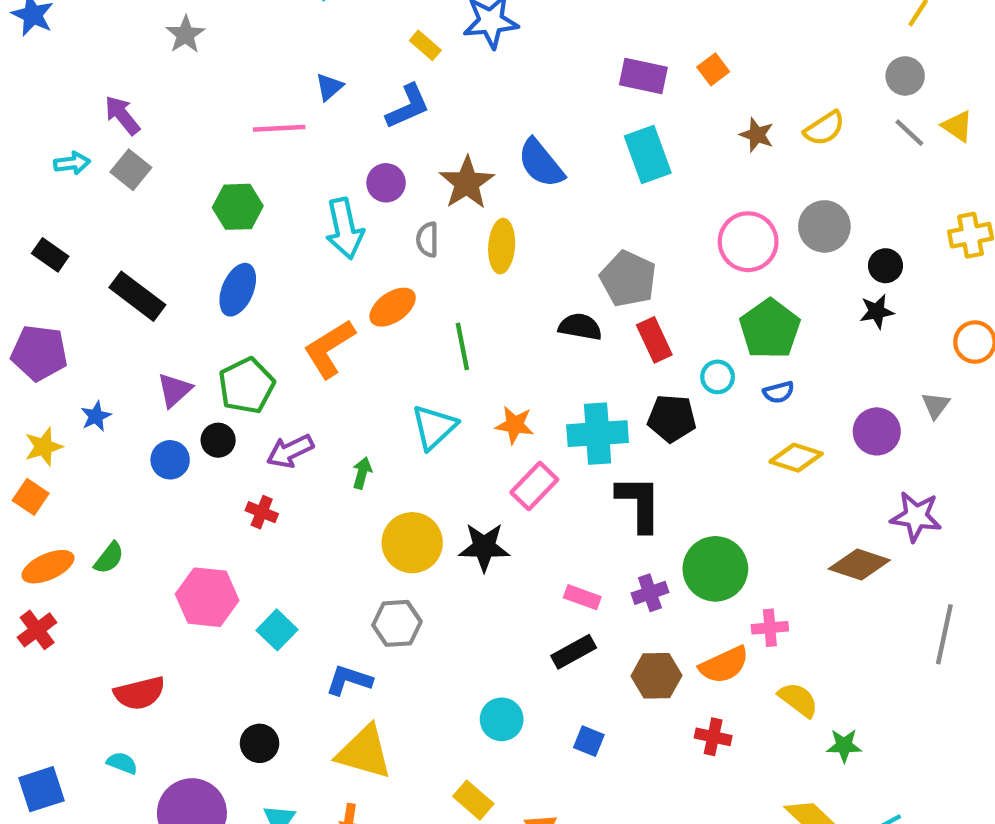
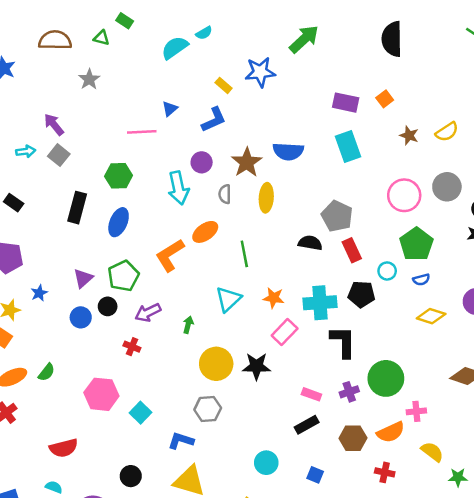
blue semicircle: (541, 163) -> (288, 151), turned -48
black rectangle: (137, 296) -> (77, 208), moved, turned 68

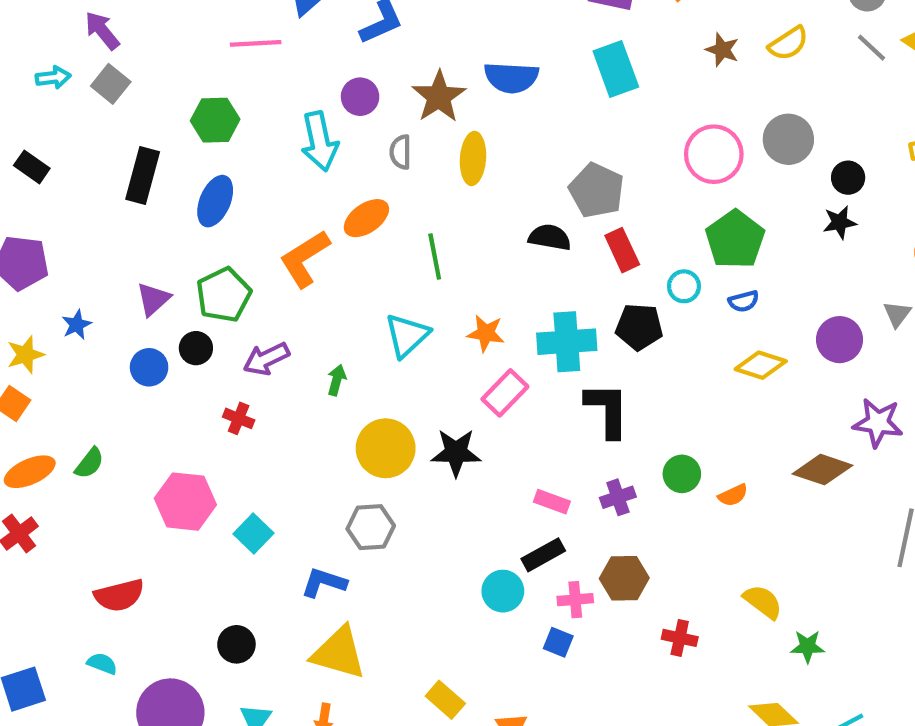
green circle: (386, 378) -> (682, 474), size x0.6
pink cross: (416, 411) -> (575, 600), moved
orange semicircle: (391, 432) -> (733, 495), moved, size x0.6
cyan circle: (266, 463) -> (503, 591), moved

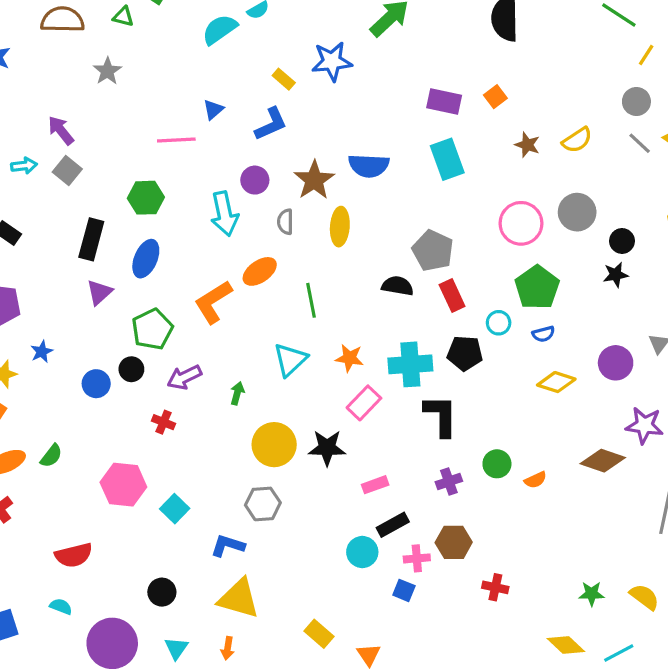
purple triangle: (153, 299) -> (99, 292), moved
pink rectangle: (552, 502) -> (375, 485), moved, turned -40
yellow semicircle: (763, 602) -> (644, 597), moved

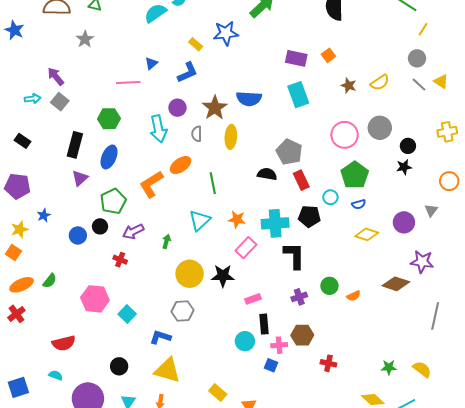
black rectangle: (393, 525) -> (264, 324), turned -66

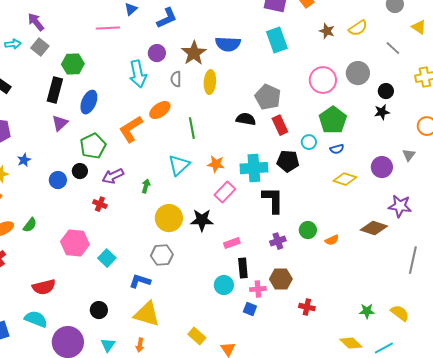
gray line: (419, 85) -> (393, 48), moved
green hexagon: (109, 119) -> (73, 64), moved
cyan semicircle: (56, 375) -> (36, 319), size x1.6

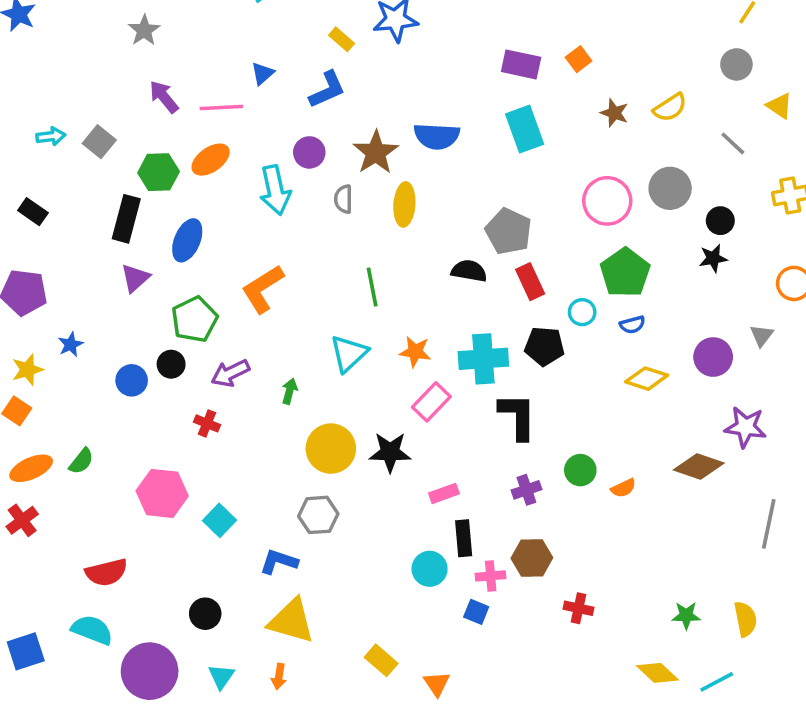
purple arrow: (36, 22) -> (164, 97), moved
orange ellipse: (160, 110) -> (211, 160), moved
yellow semicircle: (400, 313) -> (745, 619), turned 42

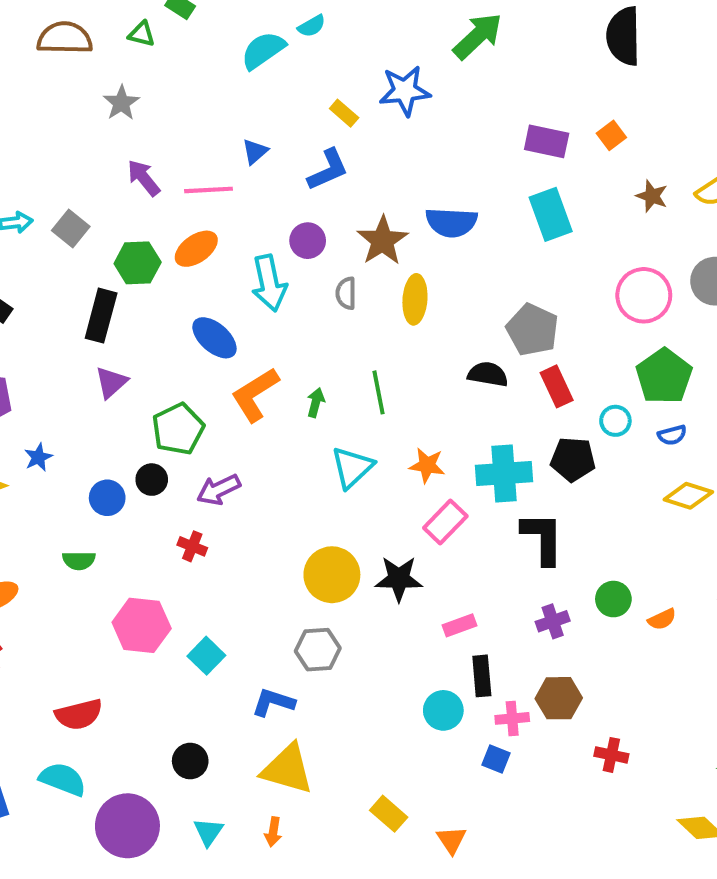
blue ellipse: (187, 240) -> (214, 338), moved, turned -72
green arrow: (290, 391) -> (316, 403), moved
green semicircle: (81, 461) -> (79, 561), moved, turned 52

